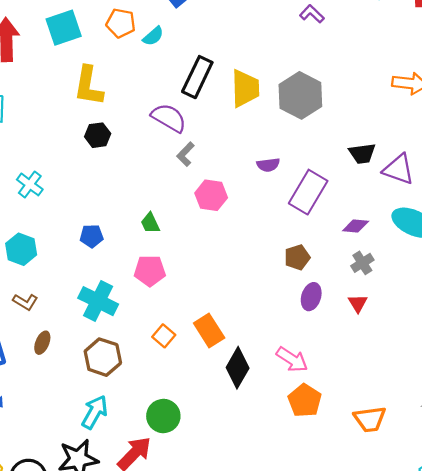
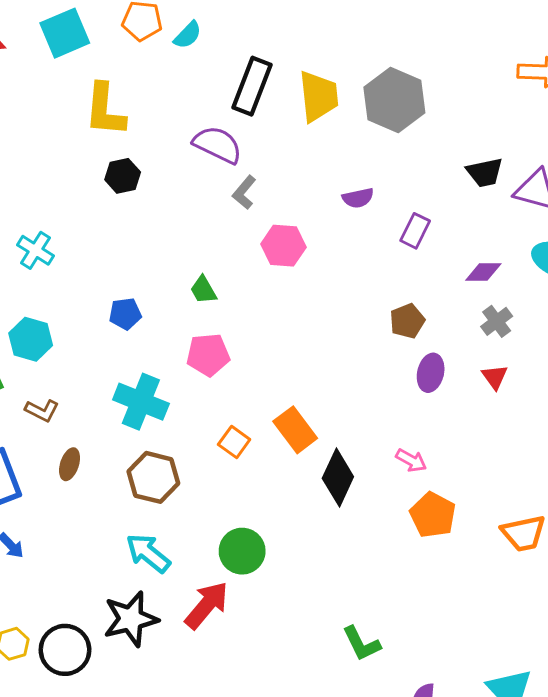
purple rectangle: (308, 192) -> (415, 231), size x0.6
pink arrow: (292, 360) -> (411, 460), size x0.7
cyan arrow: (95, 412) -> (148, 553), turned -76

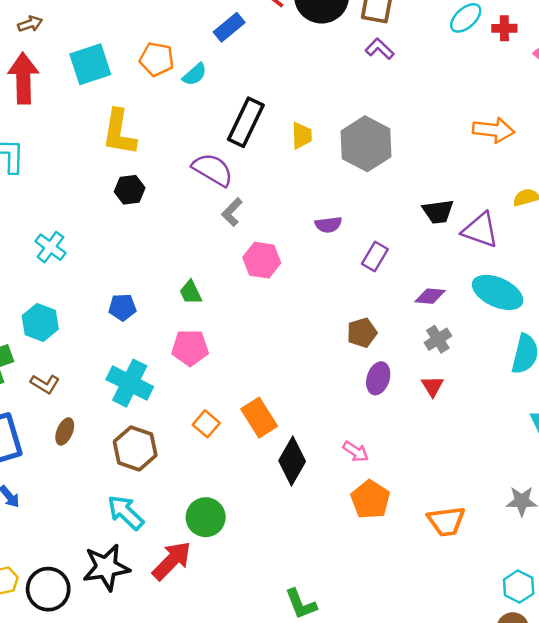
yellow trapezoid: (319, 96) -> (302, 135), size x0.6

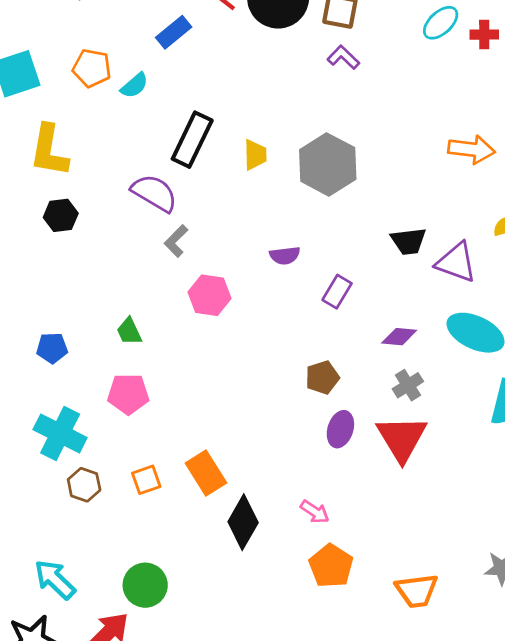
red triangle: (432, 386) -> (402, 438), size x2.0
orange square: (206, 424) -> (146, 480), turned 30
brown hexagon: (135, 448) -> (84, 485), moved, size x0.7

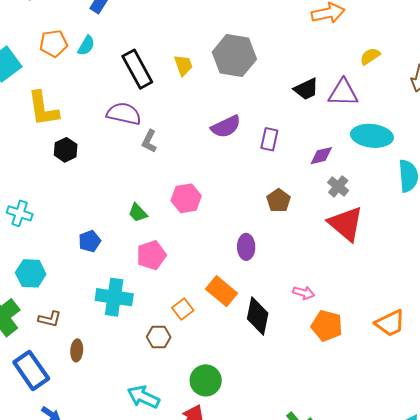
black rectangle: (192, 140) -> (137, 69), turned -36
purple semicircle: (285, 256) -> (226, 127), size x1.4
pink hexagon: (209, 295) -> (186, 198), moved
purple ellipse: (340, 429) -> (246, 247), moved
brown hexagon: (84, 485) -> (159, 337), moved

